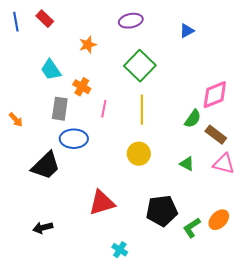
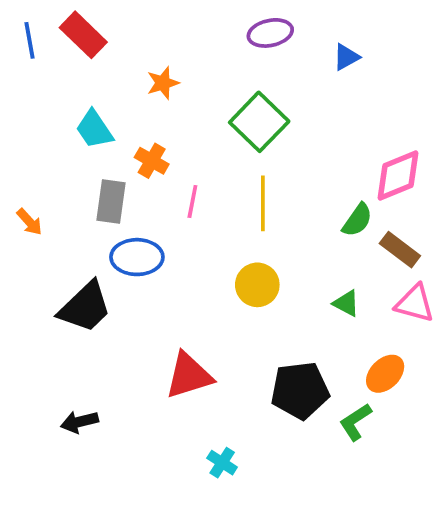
red rectangle: (45, 19) -> (83, 35), size x1.4
purple ellipse: (131, 21) -> (270, 33), moved
orange ellipse: (219, 220) -> (385, 374), moved

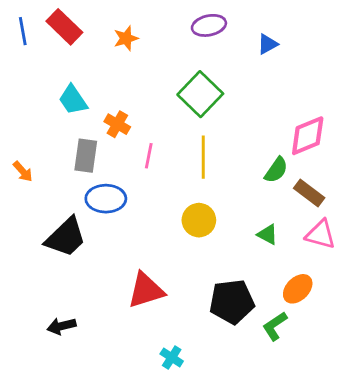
orange star: (163, 83) -> (126, 38), moved

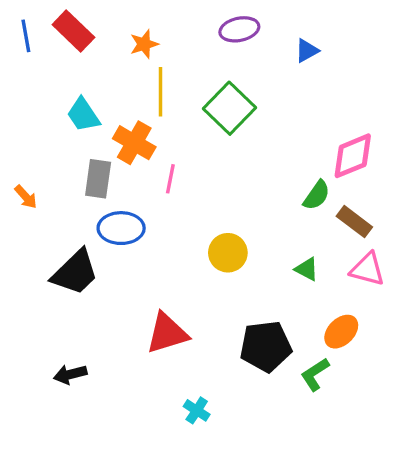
orange cross: (117, 124) -> (134, 143), size x1.4
yellow line: (203, 157) -> (161, 92), moved

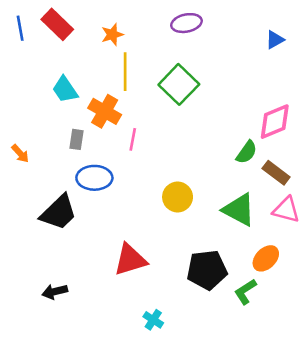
blue triangle: (307, 51) -> (275, 40), moved
gray rectangle: (98, 179) -> (76, 139), size x0.7
green triangle: (307, 269) -> (239, 210), size x1.8

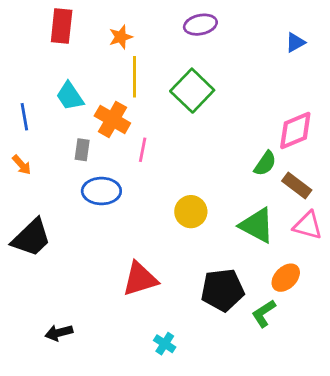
red rectangle: (57, 24) -> (62, 26), turned 52
blue line: (20, 28) -> (24, 117), moved
black trapezoid: (59, 212) -> (31, 238), moved
black arrow: (55, 292) -> (59, 333), moved

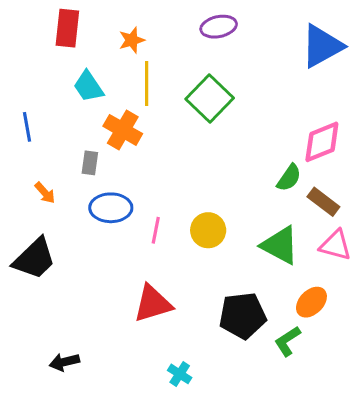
blue triangle: (295, 42) -> (322, 46), size x2.0
cyan trapezoid: (70, 96) -> (88, 86), moved
pink line: (143, 150) -> (156, 230), moved
orange arrow: (22, 165) -> (45, 193), moved

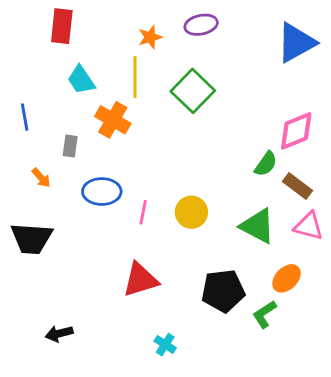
orange star: (132, 40) -> (150, 37), moved
gray rectangle: (90, 163) -> (70, 146), moved
black trapezoid: (34, 259) -> (31, 238), turned 48

